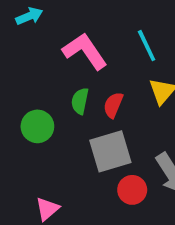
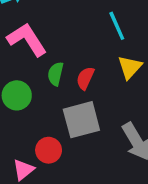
pink L-shape: (85, 51) -> (27, 39), moved
red circle: (132, 190) -> (49, 150), moved

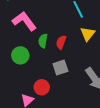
gray square: (81, 120) -> (60, 68), size x0.7

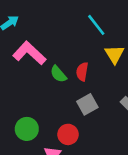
green semicircle: (43, 41) -> (58, 74), turned -40
green circle: (20, 55) -> (27, 129), moved

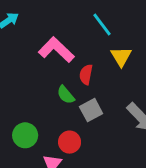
pink L-shape: (29, 53) -> (56, 50), moved
green semicircle: (58, 74) -> (66, 95), moved

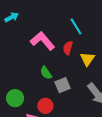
yellow triangle: (121, 56) -> (87, 59), moved
red semicircle: (86, 75) -> (68, 48), moved

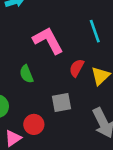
red semicircle: (68, 48) -> (77, 68), moved
green semicircle: (46, 73) -> (26, 74), moved

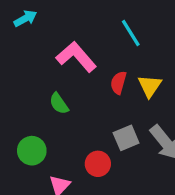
gray square: (61, 103) -> (126, 138), moved
red circle: (34, 124) -> (98, 164), moved

